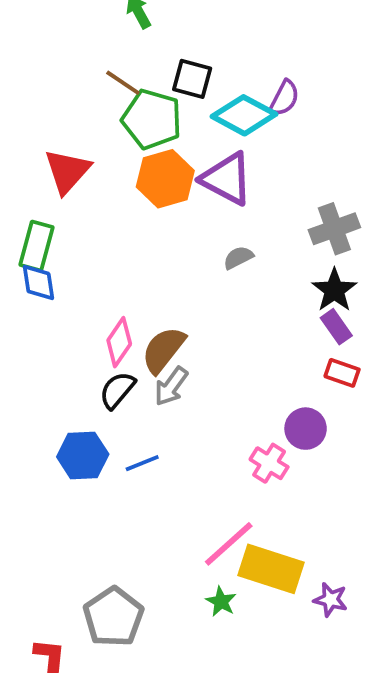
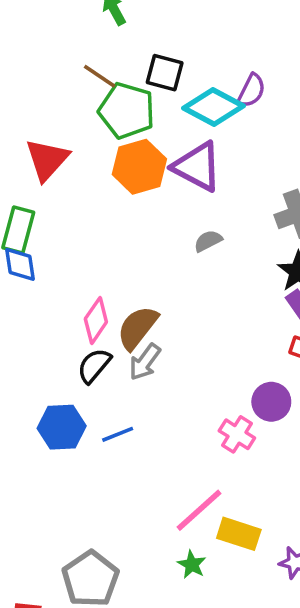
yellow rectangle: (271, 569) -> (239, 534), size x0.7

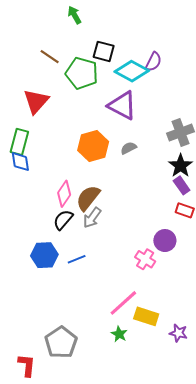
brown line: (100, 76) -> (50, 57), moved
orange hexagon: (139, 167) -> (93, 146), moved

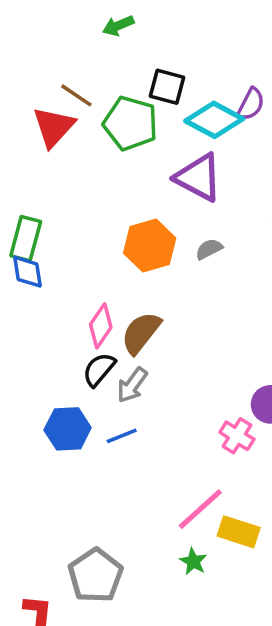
green arrow: (75, 15) -> (118, 26), turned -84
red triangle: (36, 101) -> (54, 127), moved
gray arrow: (92, 218) -> (132, 385), moved

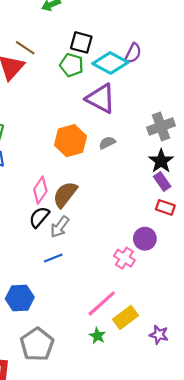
green pentagon: (130, 123) -> (72, 65), moved, size x0.7
blue hexagon: (68, 429) -> (20, 298), moved
yellow rectangle: (239, 532) -> (125, 317), turned -55

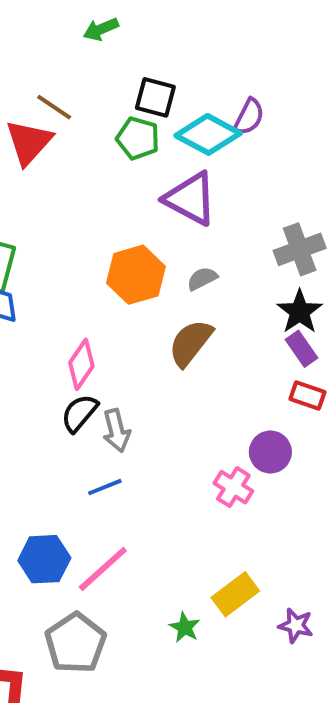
brown semicircle: (65, 194) -> (191, 343), moved
gray arrow: (60, 227) -> (116, 431), turned -50
pink line: (102, 303) -> (103, 569), moved

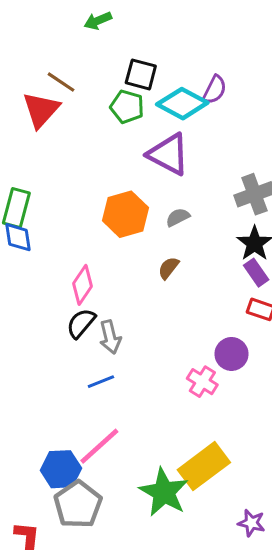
brown semicircle: (191, 343) -> (169, 268), size x0.6
blue hexagon: (44, 559) -> (61, 469), moved
yellow rectangle: (235, 594) -> (204, 466), size x1.4
purple star: (296, 625) -> (251, 523), moved
green star: (185, 627) -> (164, 492), size x2.0

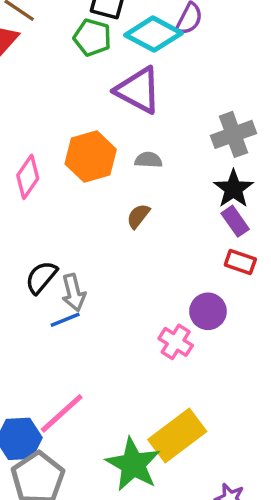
gray semicircle: (178, 217) -> (148, 160), turned 30
pink diamond: (82, 285) -> (28, 177), moved
blue line: (101, 382) -> (65, 320), moved

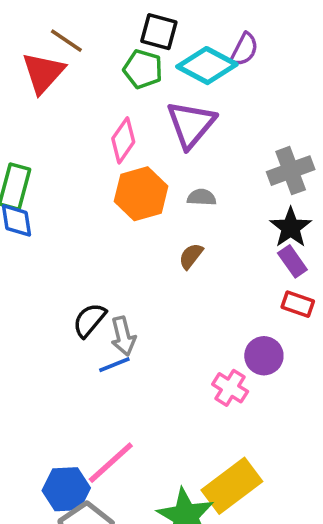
purple triangle: (138, 90) -> (191, 124), turned 42
pink diamond: (28, 177) -> (123, 140), moved

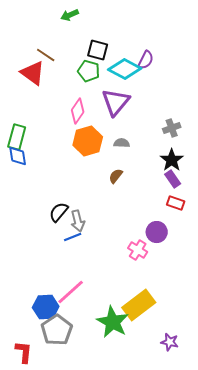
red triangle: (43, 73) -> (33, 73), turned -36
gray cross: (291, 171) -> (172, 128), size x0.7

